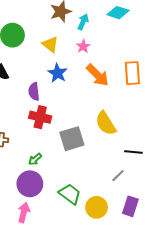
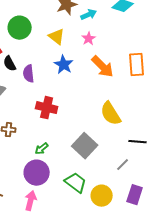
cyan arrow: (83, 22) -> (89, 15), turned 42
purple semicircle: (34, 92) -> (29, 74), moved
gray square: (72, 139) -> (85, 146), moved, turned -30

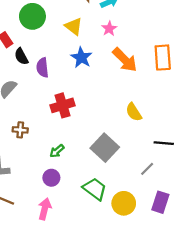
red cross: (47, 108) -> (63, 105), turned -30
yellow semicircle: (111, 114) -> (134, 112), size x0.7
purple circle: (37, 173) -> (51, 178), size x0.6

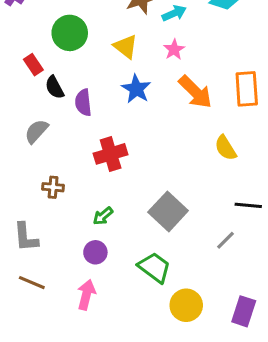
yellow semicircle: (134, 112) -> (226, 148), moved
purple rectangle: (160, 202) -> (244, 311), moved
yellow circle: (124, 203) -> (186, 305), moved

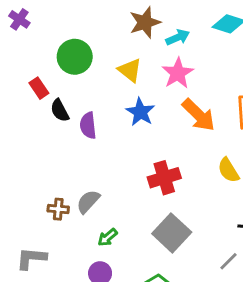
pink star: (174, 50) -> (178, 73), size x1.5
gray semicircle: (36, 131) -> (88, 202), moved
red cross: (111, 154) -> (164, 178), moved
gray L-shape: (26, 237) -> (31, 258), turned 100

